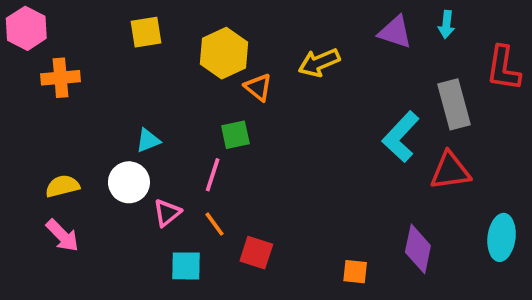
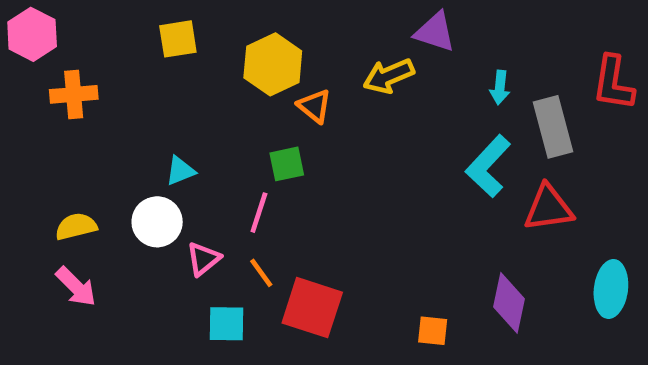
cyan arrow: (446, 25) -> (500, 88), moved
purple triangle: (395, 32) -> (435, 32), moved
red square: (256, 253) -> (312, 308), size x1.5

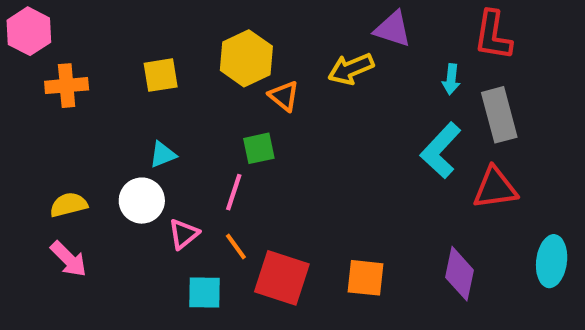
yellow square: (178, 39) -> (161, 75), moved
red L-shape: (613, 83) -> (493, 35), moved
orange square: (433, 331) -> (365, 278), moved, size x1.4

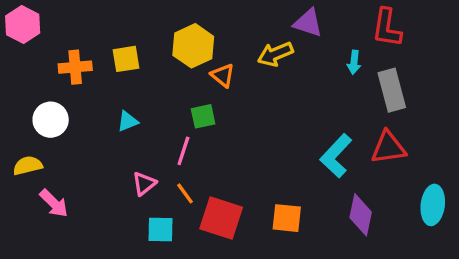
orange cross: (67, 86) -> (75, 67), moved
cyan L-shape: (441, 150) -> (336, 156), moved
white circle: (142, 201) -> (51, 120), moved
yellow semicircle: (69, 205) -> (28, 166), moved

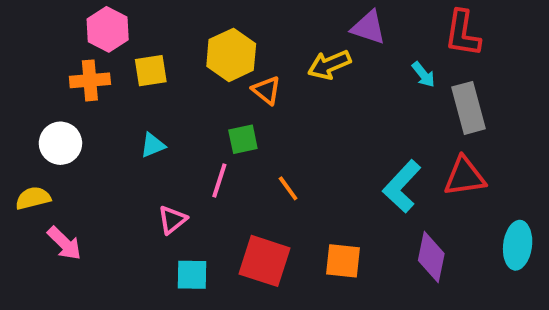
pink hexagon: (23, 25) -> (108, 29), moved
cyan arrow: (354, 62) -> (423, 75), turned -45
orange line: (185, 193) -> (288, 188), moved

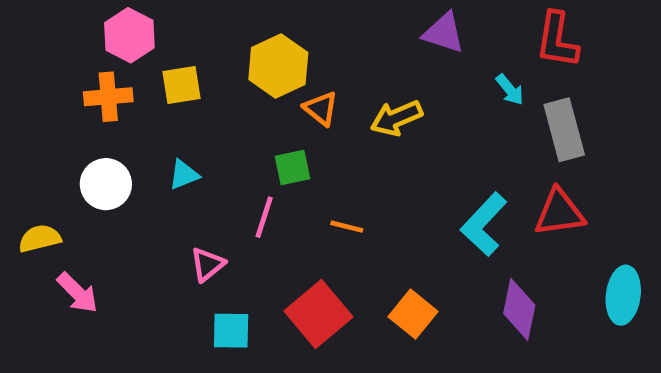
yellow arrow: (329, 65) -> (396, 118), moved
white circle: (60, 143) -> (106, 184), moved
orange line: (288, 188) -> (347, 227), turned -40
red square: (265, 261) -> (318, 314), turned 32
orange square: (343, 261) -> (413, 314), turned 33

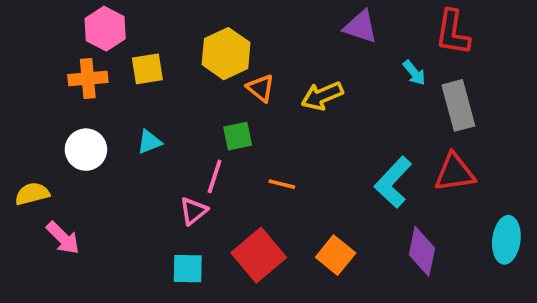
pink triangle: (207, 264) -> (193, 211), moved

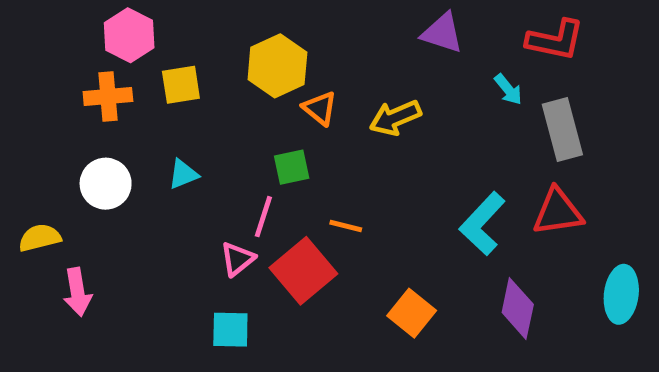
red L-shape: (453, 32) -> (555, 40), turned -87
pink arrow: (63, 238) -> (77, 292), turned 36
red square: (259, 255) -> (303, 271), moved

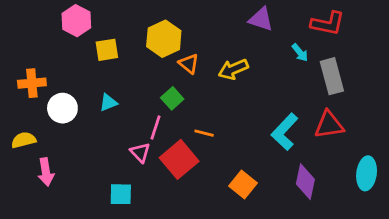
orange cross: (108, 97) -> (32, 83), moved
green square: (292, 167) -> (172, 98), turned -30
pink triangle: (237, 259) -> (140, 153), turned -35
cyan square: (230, 330) -> (121, 194), moved

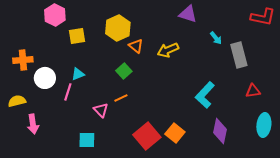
red L-shape: (328, 23) -> (263, 17), moved
red triangle: (329, 125) -> (253, 91), moved, size x0.7
pink line: (155, 128) -> (68, 92), moved
orange line: (204, 133) -> (121, 98), moved, turned -40
red square: (179, 159) -> (147, 136), moved

